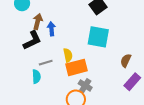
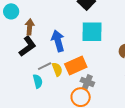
blue arrow: (51, 29) -> (58, 41), moved, size x1.5
yellow semicircle: (68, 55) -> (57, 69), moved

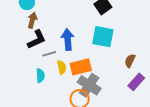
brown arrow: (30, 27) -> (32, 20), moved
gray line: (45, 66) -> (49, 54), moved
gray cross: (87, 82) -> (89, 85), size x1.6

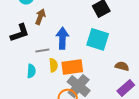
brown arrow: (32, 20) -> (40, 17), moved
black L-shape: (37, 39) -> (20, 33), moved
brown semicircle: (130, 61) -> (122, 66), turned 72

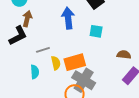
brown arrow: (40, 17) -> (27, 19), moved
blue arrow: (62, 38) -> (68, 18), moved
cyan square: (98, 39) -> (96, 31), size x0.6

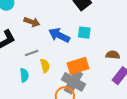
blue arrow: (68, 18) -> (59, 35), moved, turned -55
brown arrow: (27, 19) -> (32, 22), moved, turned 98
orange rectangle: (75, 62) -> (78, 66), moved

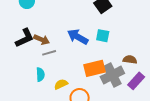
brown arrow: (32, 22) -> (42, 40), moved
yellow semicircle: (45, 66) -> (61, 84), moved, turned -104
gray cross: (73, 82) -> (112, 75), moved, turned 30

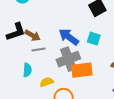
gray cross: (112, 75) -> (68, 59), moved

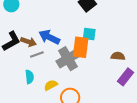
blue arrow: (69, 37) -> (49, 37), moved
orange rectangle: (82, 70) -> (81, 47), moved, turned -65

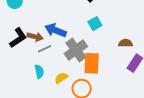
cyan square: (89, 34) -> (95, 24), turned -32
orange rectangle: (81, 47) -> (92, 63), moved

